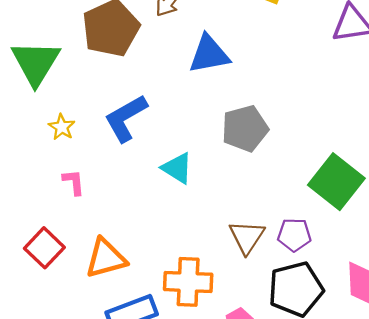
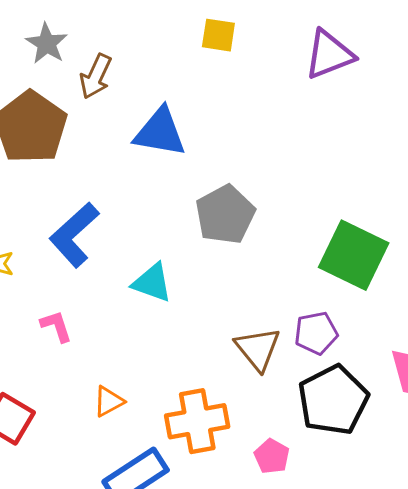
blue triangle: (209, 54) -> (160, 132), turned 33
pink L-shape: (74, 182) -> (56, 326), moved
orange triangle: (106, 258) -> (109, 401), moved, size x0.6

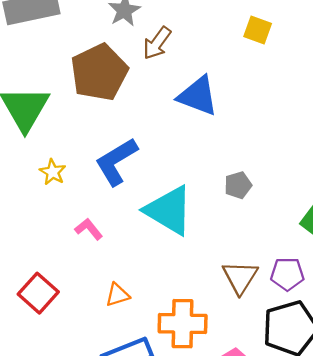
gray pentagon: (225, 215) -> (238, 185), moved, size x0.6
cyan triangle: (152, 283) -> (169, 210), size x1.6
pink L-shape: (56, 326) -> (89, 229), turned -32

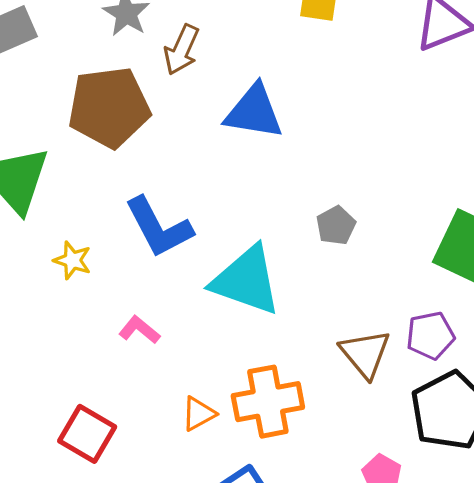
brown pentagon: (99, 72) -> (109, 107), turned 30
blue L-shape: (116, 162) -> (159, 227), turned -75
orange cross: (183, 324) -> (268, 402), moved

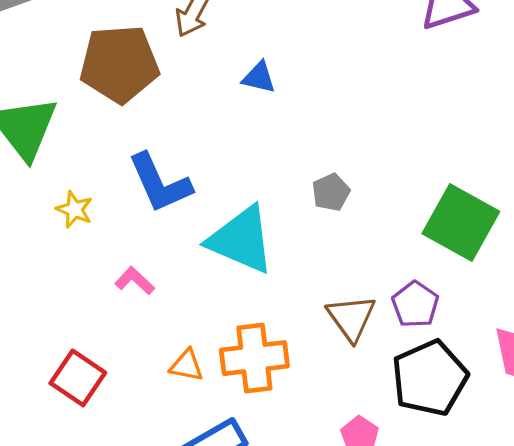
blue triangle: (254, 112) -> (259, 77), size x0.6
purple pentagon: (430, 336) -> (415, 304), turned -30
orange triangle: (198, 414) -> (187, 365), turned 36

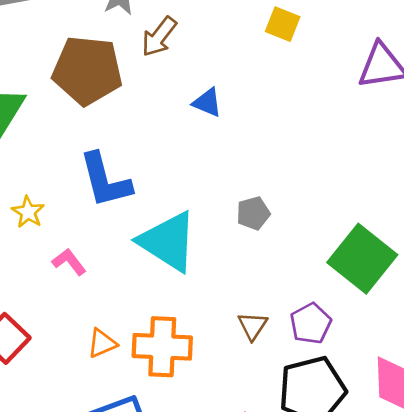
yellow star: (74, 209) -> (28, 212), moved
brown triangle: (351, 318) -> (253, 326), size x0.7
orange triangle: (187, 365) -> (102, 343), turned -44

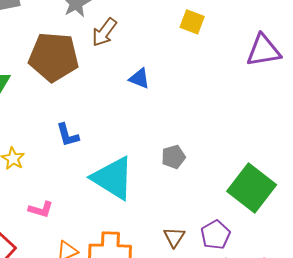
blue L-shape: (105, 180) -> (68, 135), size x0.6
pink L-shape: (69, 262) -> (41, 209), moved, turned 145

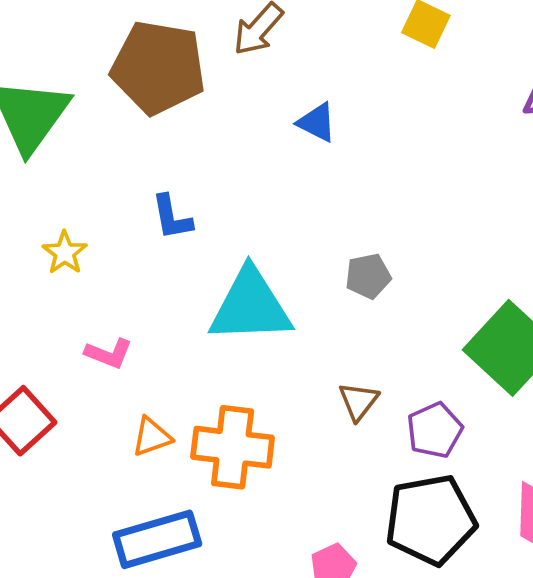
cyan triangle: (113, 178) -> (250, 306), turned -39
brown triangle: (174, 237) -> (359, 401), moved

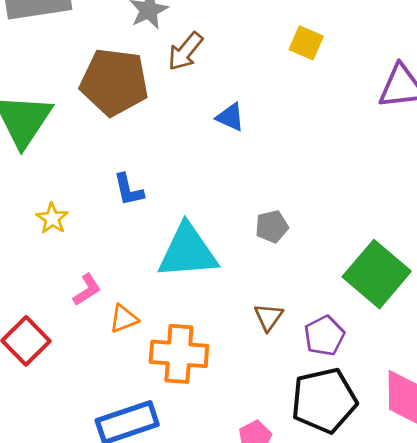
pink L-shape: (109, 353) -> (87, 290), turned -52
orange triangle: (152, 437) -> (124, 319), moved

